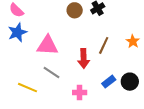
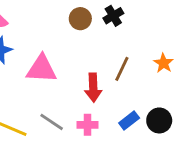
gray line: (51, 73) -> (52, 122), moved
pink cross: (80, 93) -> (87, 125), moved

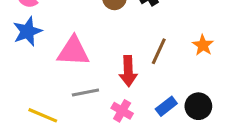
gray line: (52, 122) -> (85, 92), moved, turned -45
pink cross: (87, 125) -> (122, 111), turned 30

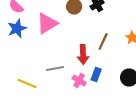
pink triangle: (73, 51) -> (47, 23), moved, turned -35
blue rectangle: (166, 106) -> (96, 74), moved, turned -32

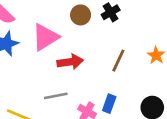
red arrow: (83, 54) -> (70, 62), moved, turned -96

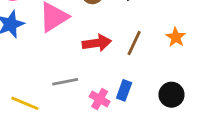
red arrow: (70, 62) -> (97, 43), moved

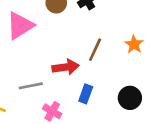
red arrow: (97, 43) -> (66, 67), moved
pink cross: (100, 99) -> (52, 111), moved

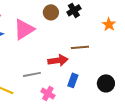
orange star: (134, 44) -> (109, 24), moved
brown line: (95, 50) -> (80, 47), turned 60

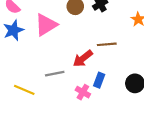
red arrow: (58, 60) -> (83, 58), turned 150
pink cross: (48, 93) -> (83, 92), moved

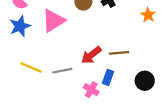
brown line: (107, 44) -> (119, 53), moved
yellow line: (24, 90) -> (31, 67), moved

